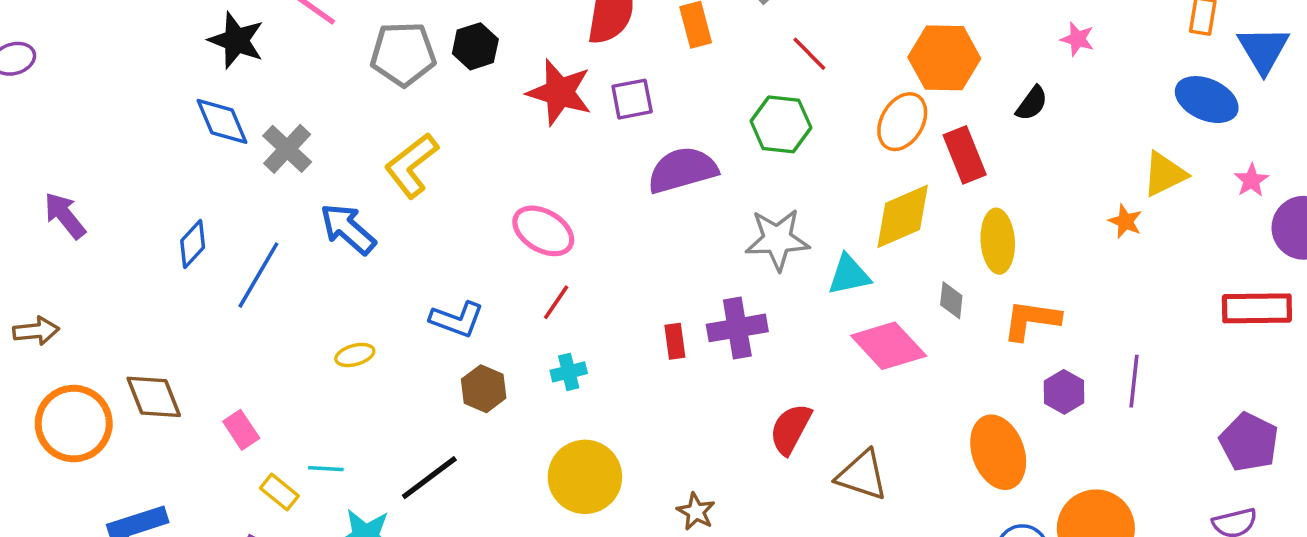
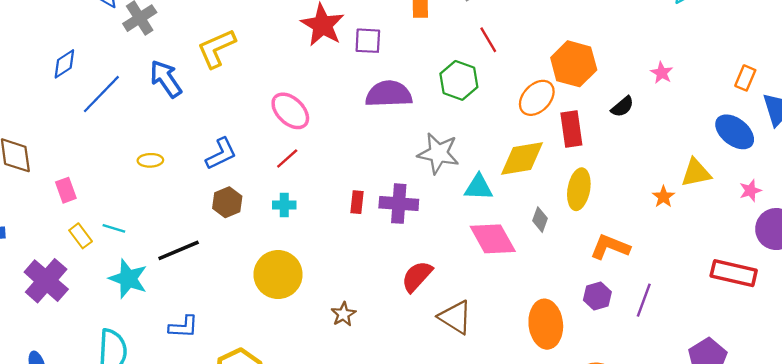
blue L-shape: (457, 319) -> (221, 154), turned -60
orange L-shape: (1031, 320) -> (610, 247), moved

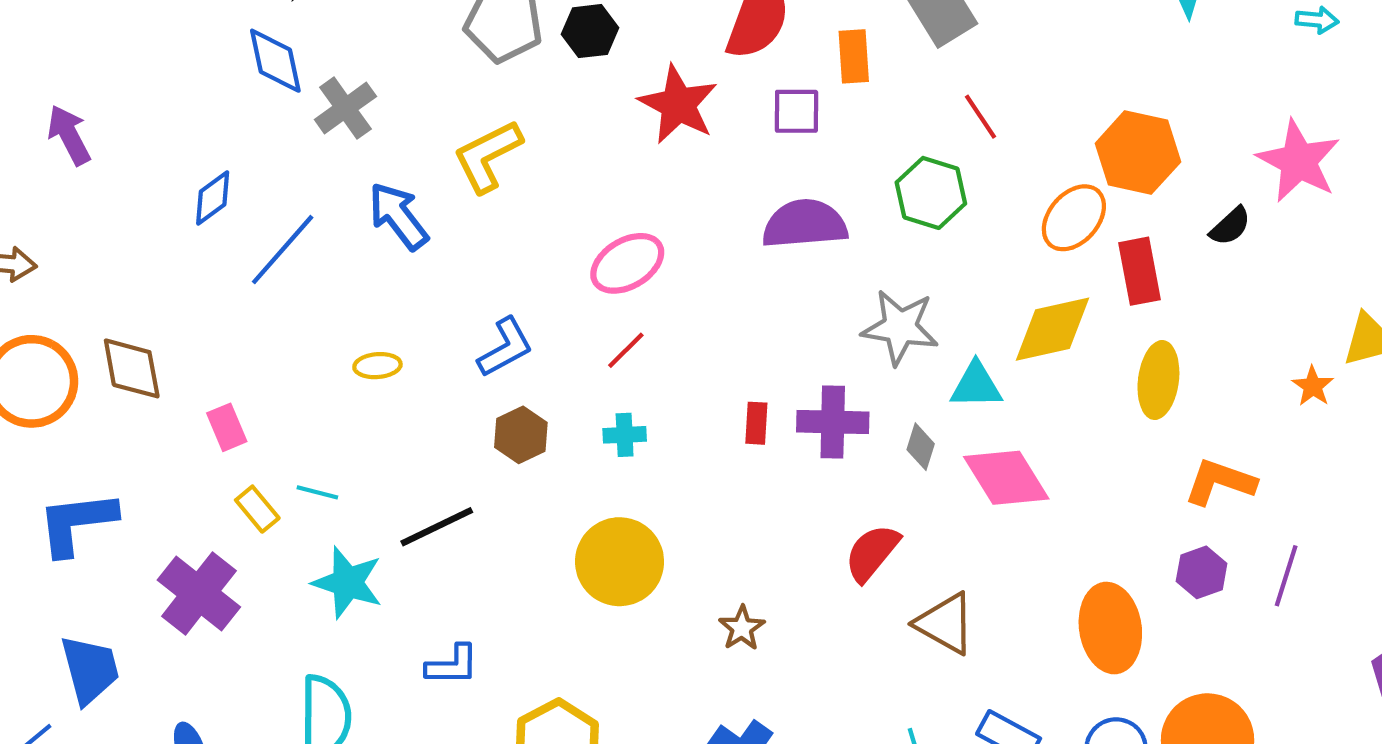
purple square: (368, 41) -> (796, 111), moved
pink star: (662, 73) -> (1299, 161), size x2.0
pink ellipse: (290, 111) -> (627, 263), turned -72
gray diamond: (540, 220) -> (921, 447), moved

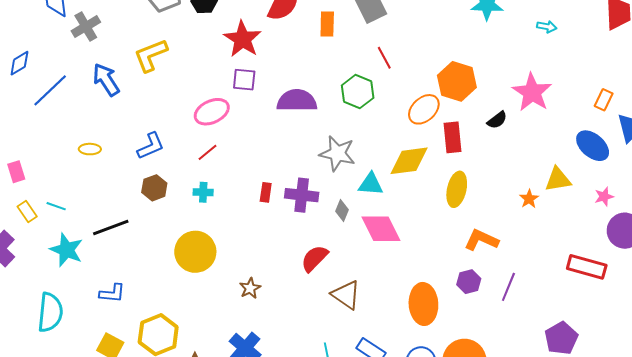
purple square: (796, 111) -> (244, 80), moved

